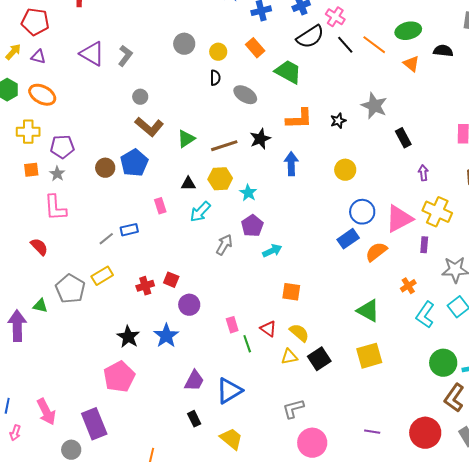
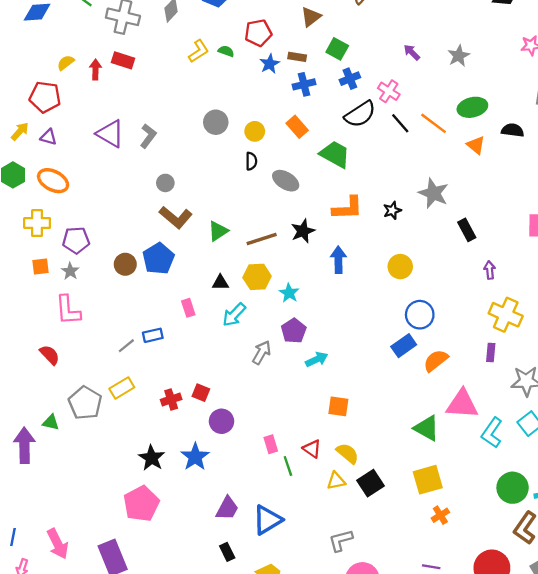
pink triangle: (399, 219) -> (462, 404), moved, turned 32
orange cross: (408, 286) -> (440, 515), moved

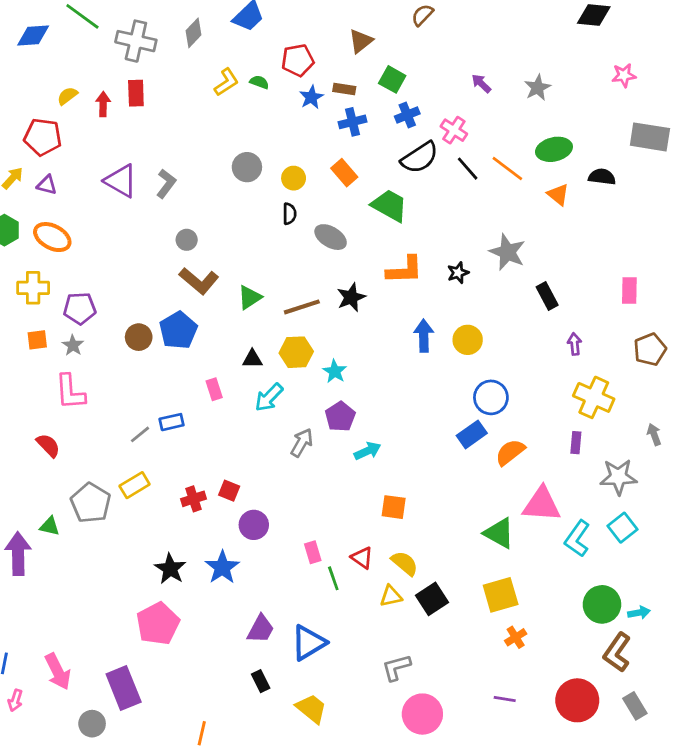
red rectangle: (123, 60) -> (136, 93), turned 70
blue arrow: (338, 260) -> (424, 336), moved

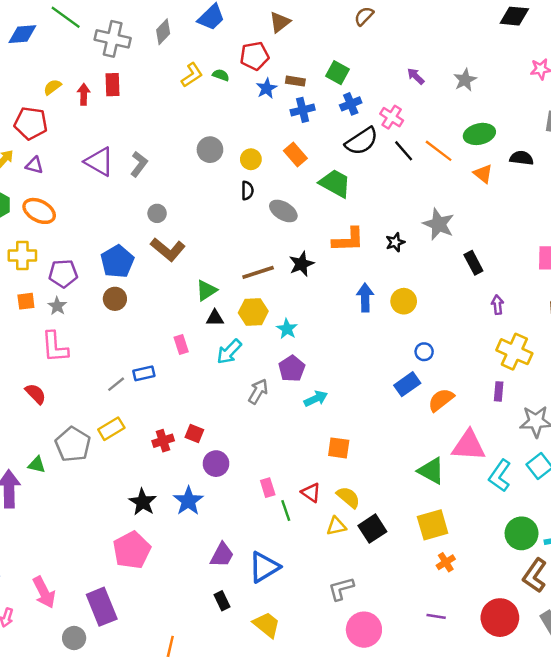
brown triangle: (361, 41) -> (280, 22), moved
green triangle: (250, 297) -> (206, 290), moved
blue pentagon: (178, 330) -> (117, 261), moved
blue circle: (491, 397) -> (424, 352), size x0.6

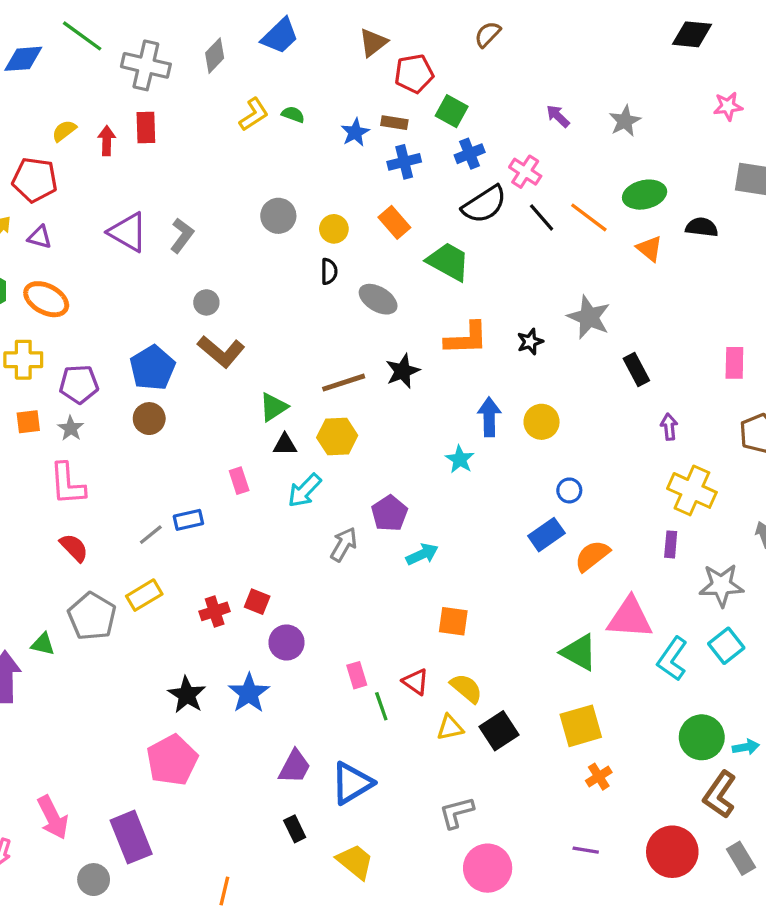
red pentagon: (254, 56) -> (414, 74), moved
cyan star: (287, 329) -> (460, 459), moved
red semicircle: (36, 394) -> (74, 548), moved

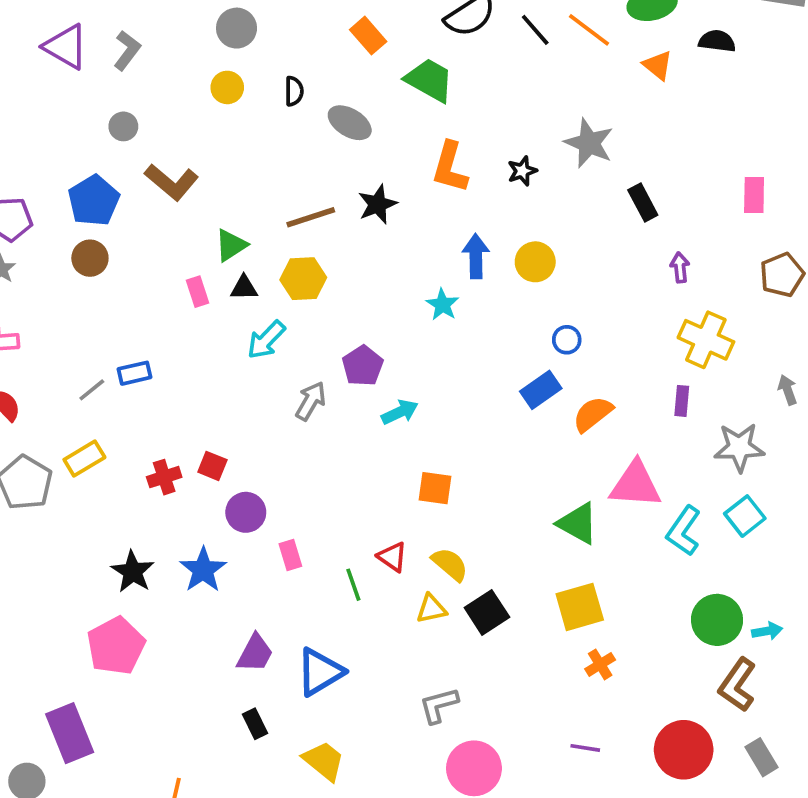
yellow circle: (334, 229) -> (227, 87), moved
gray circle: (206, 302) -> (123, 126), moved
orange L-shape: (466, 338) -> (450, 167), turned 108
pink rectangle: (239, 481) -> (198, 292), moved
pink rectangle: (357, 675) -> (290, 555), moved

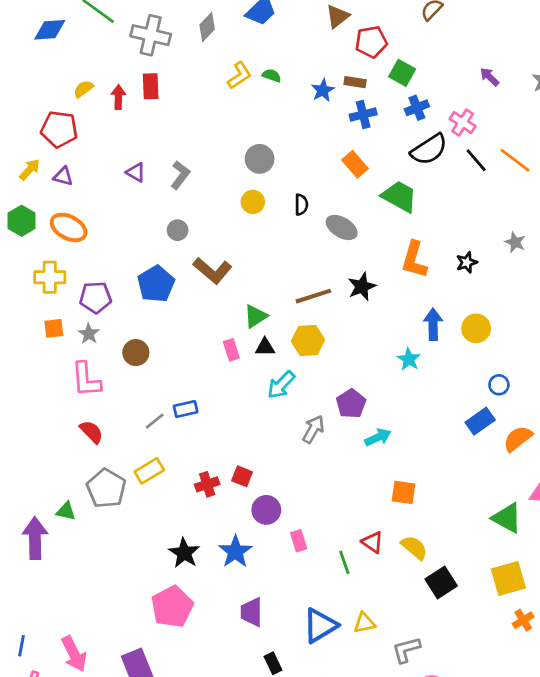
purple triangle: (66, 47) -> (136, 172), size x0.6
gray star: (589, 143) -> (515, 242), size x0.6
brown circle: (90, 258) -> (136, 353), moved
yellow triangle: (431, 609) -> (364, 623), moved
purple trapezoid: (255, 653) -> (251, 612), moved, turned 152

